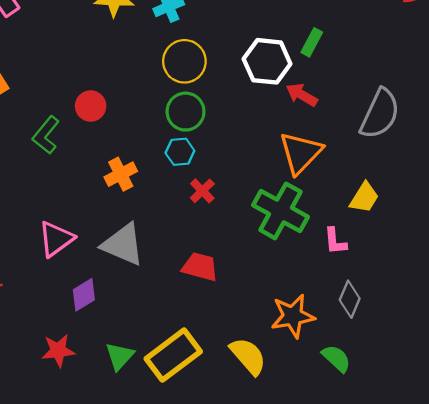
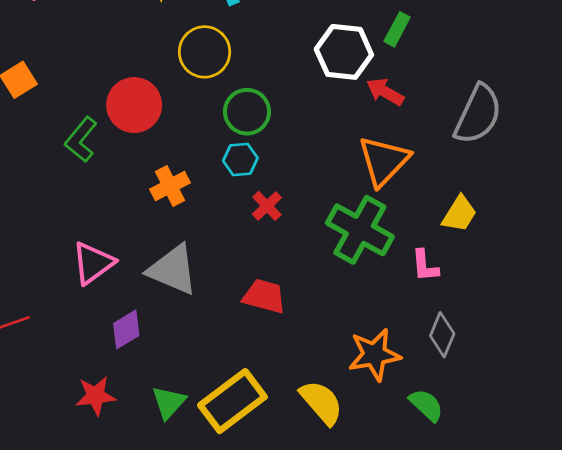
yellow circle: (184, 61) -> (205, 52), moved
red circle: (91, 106) -> (134, 105), size x1.5

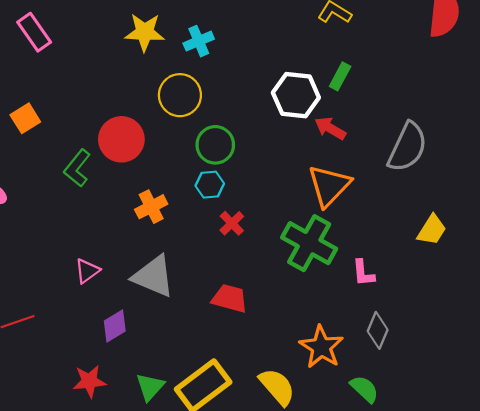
yellow trapezoid: (459, 214) -> (432, 230), moved
pink triangle: (93, 263) -> (87, 271), size x0.7
orange star: (374, 355) -> (321, 347), turned -30

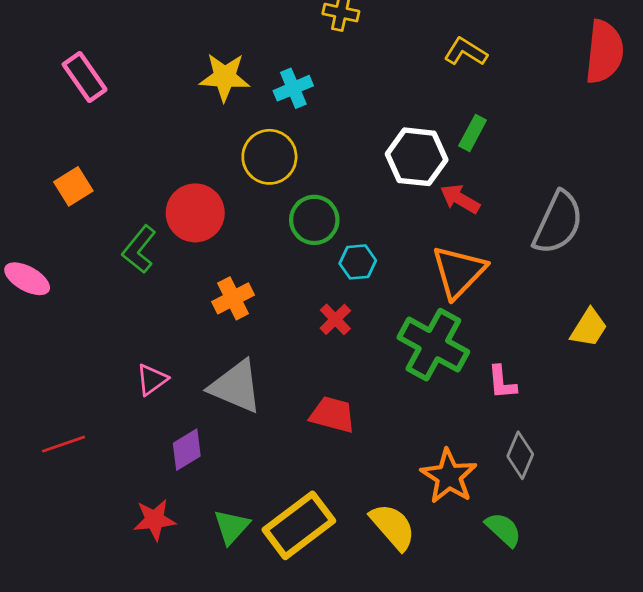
cyan hexagon: (210, 185) -> (358, 262), moved

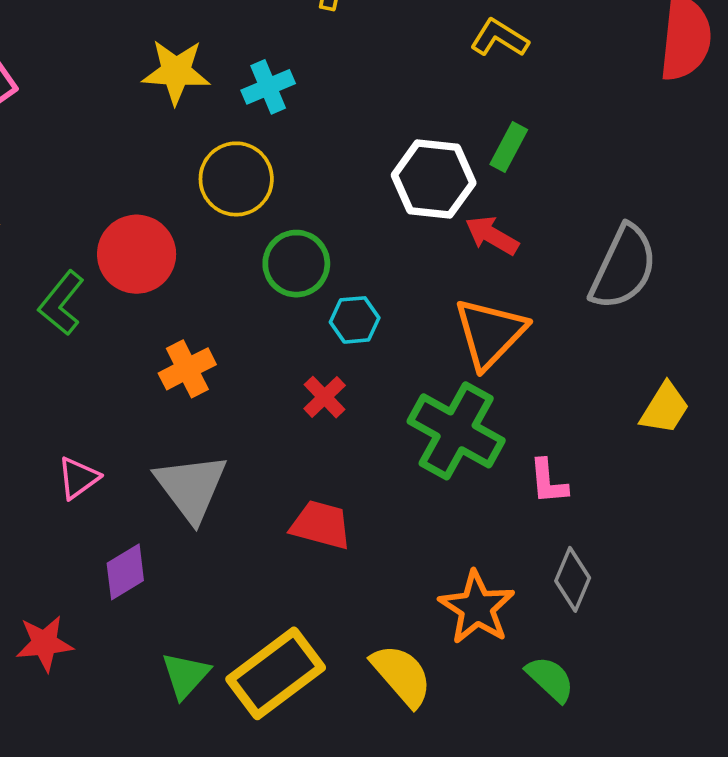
gray triangle: (236, 387) -> (191, 487), turned 30
red star: (155, 520) -> (44, 643), moved

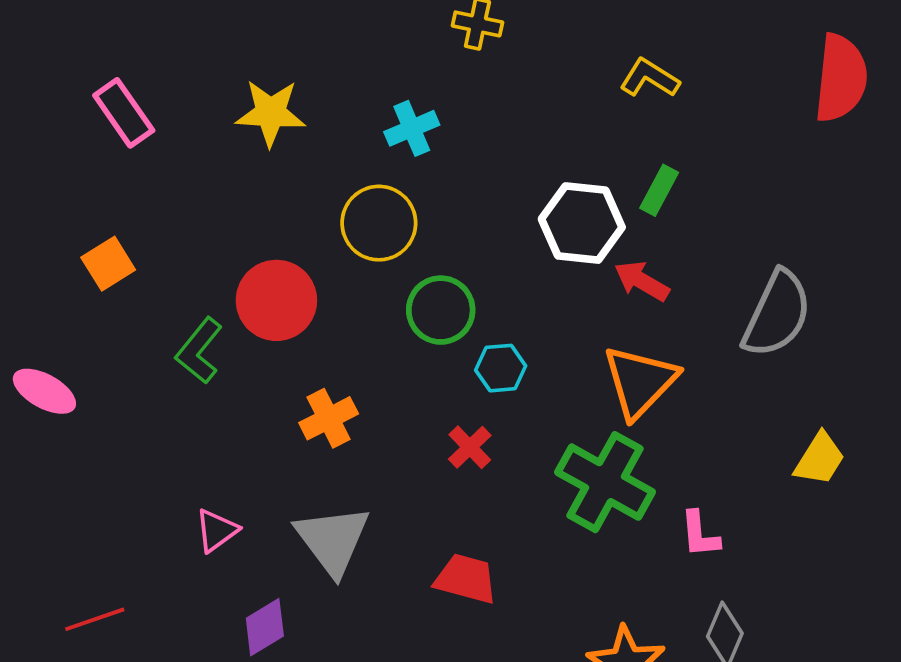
yellow star: (176, 72) -> (271, 113), moved

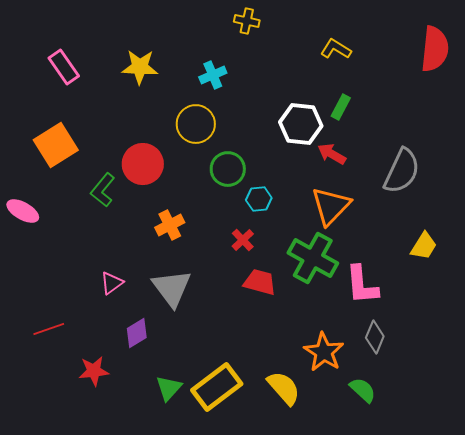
orange square: (108, 264) -> (56, 145), size x1.6
pink L-shape: (700, 534) -> (362, 285), size x1.6
red trapezoid: (466, 579) -> (260, 282), moved

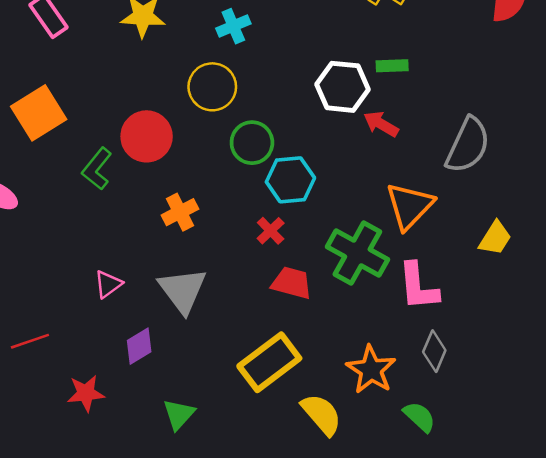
green rectangle: (341, 107) -> (392, 66), turned 60
cyan hexagon: (259, 199) -> (290, 180), size x1.5
orange triangle: (331, 206) -> (410, 206), moved
yellow rectangle: (217, 387) -> (269, 362), moved

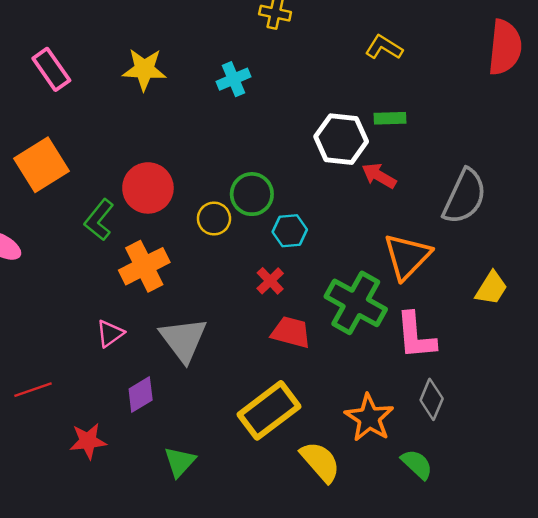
yellow circle: (212, 87) -> (214, 219), moved, size x0.7
cyan hexagon: (290, 180) -> (290, 231), size x0.7
orange cross: (180, 212) -> (144, 266), moved, size x1.4

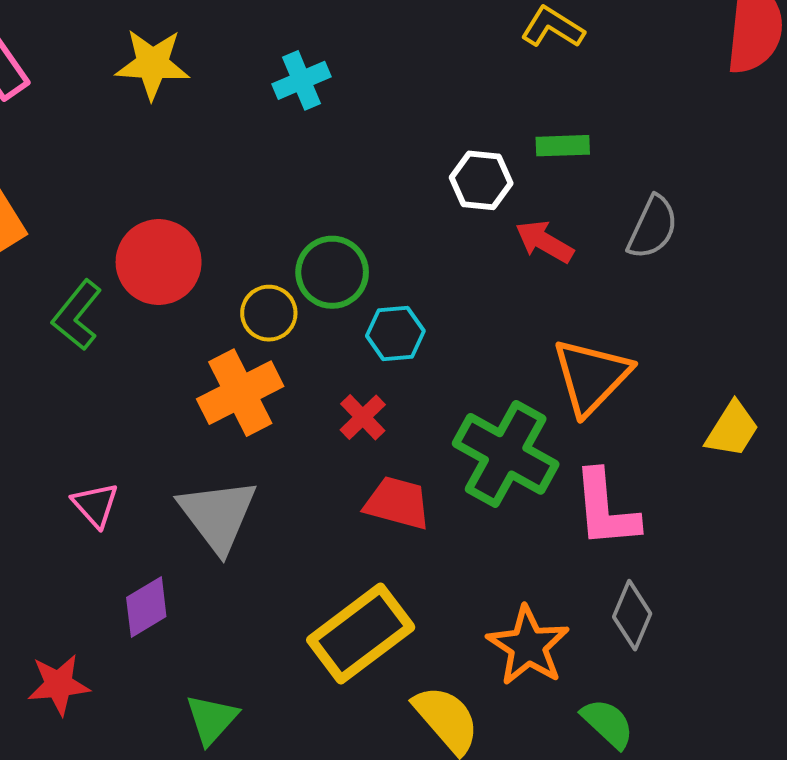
white hexagon: (341, 139) -> (481, 180), size x0.7
gray semicircle: (465, 197) -> (653, 227), moved, size x0.7
orange cross: (144, 266) -> (240, 393), moved
pink triangle: (110, 333) -> (95, 505), turned -36

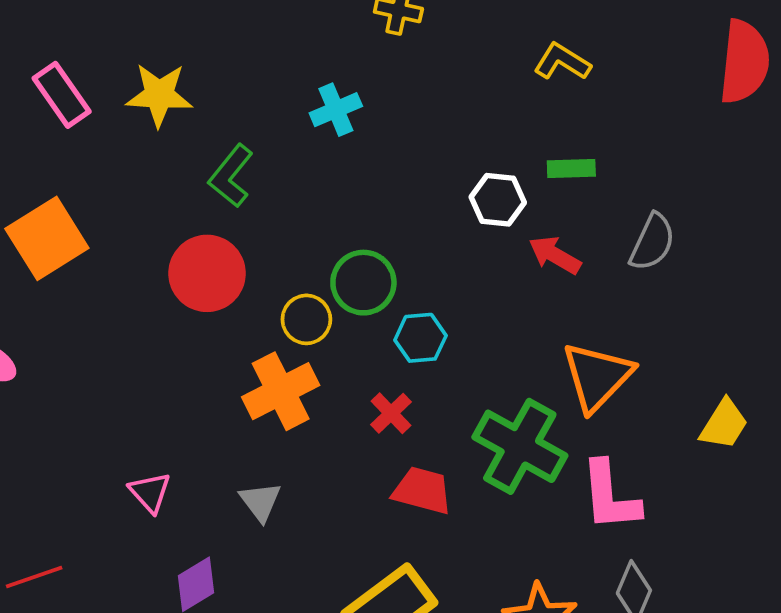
yellow star: (152, 64) -> (159, 95), moved
green L-shape: (77, 315) -> (231, 176), moved
gray triangle: (218, 515) -> (260, 502), size x0.6

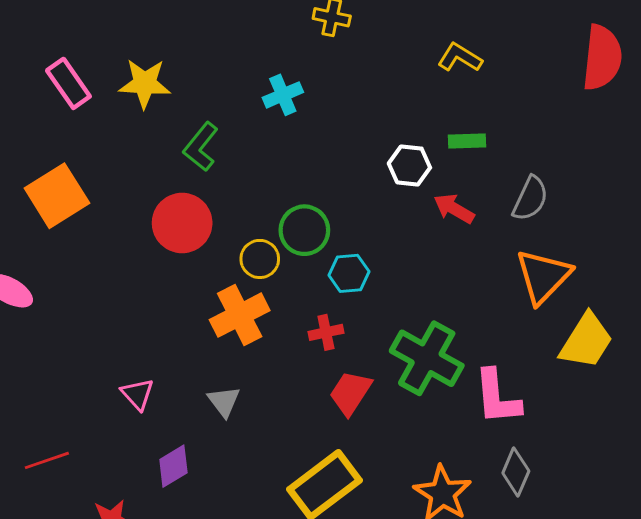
orange triangle: (597, 376) -> (543, 276), moved
red cross: (391, 413) -> (326, 332), turned 32
yellow trapezoid: (724, 424) -> (586, 341), size x1.4
red trapezoid: (422, 490) -> (350, 393), turned -72

